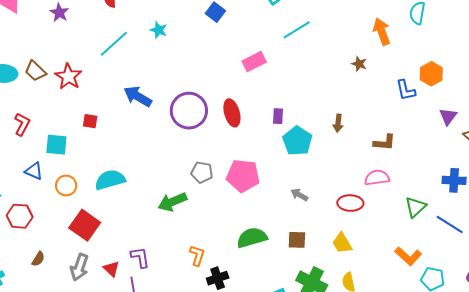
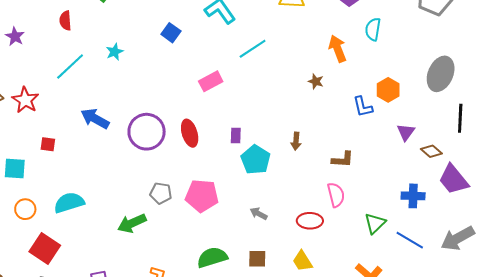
cyan star: (159, 30) -> (115, 52), turned 30
pink semicircle: (377, 178) -> (336, 195), turned 85

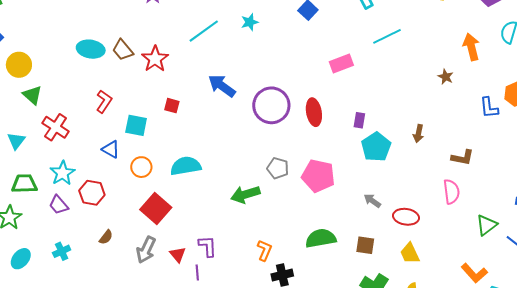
red ellipse: (310, 221) -> (406, 217), moved

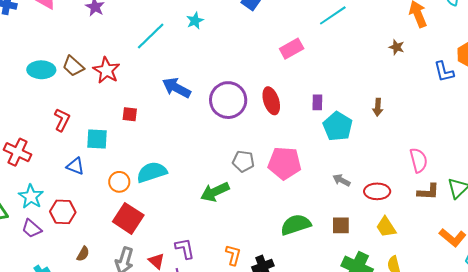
brown L-shape: (462, 158) -> (428, 192), moved
orange circle: (141, 167) -> (119, 182), moved
orange L-shape: (264, 250) -> (233, 255), moved

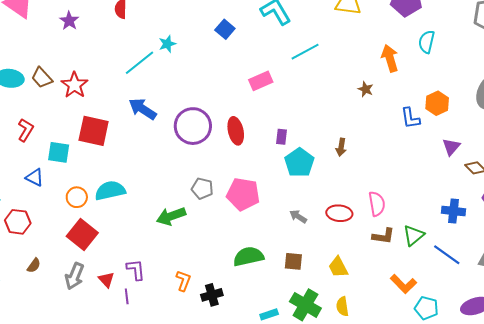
cyan line: (151, 36) -> (139, 63), moved
red square: (130, 114) -> (94, 131), size x2.0
red ellipse: (377, 191) -> (339, 213), moved

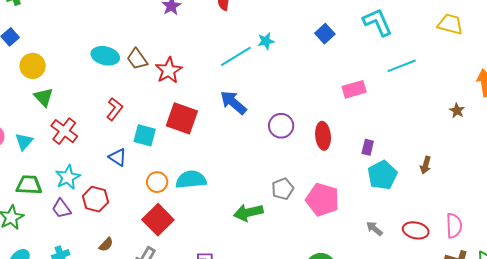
purple circle: (193, 126) -> (281, 126), size x0.7
gray pentagon: (202, 188) -> (283, 189), turned 30

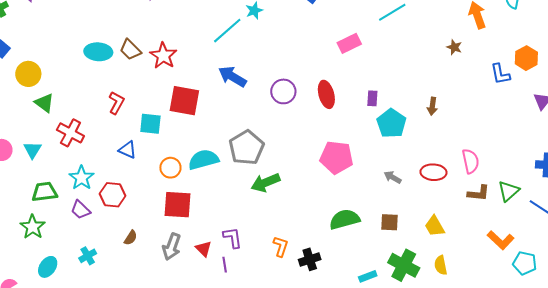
gray pentagon: (283, 189) -> (246, 148), moved, size x1.6
red square: (158, 220) -> (178, 205), turned -32

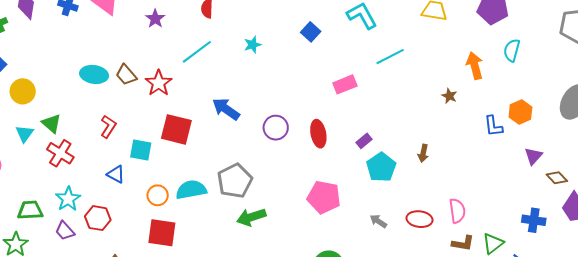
cyan line: (227, 31) -> (197, 52), moved
purple rectangle: (372, 98) -> (364, 141), turned 42
green triangle: (44, 103) -> (51, 124), moved
cyan triangle: (32, 150) -> (25, 134), moved

